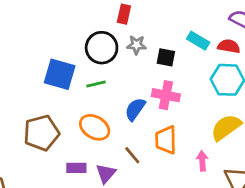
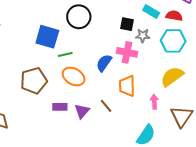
gray star: (137, 45) -> (143, 36), moved
green line: (96, 84) -> (65, 54), moved
brown line: (132, 155) -> (106, 106), moved

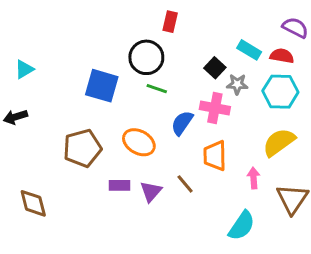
black square: (127, 24) -> (215, 68), turned 32
green line: (65, 54) -> (157, 89), moved, turned 32

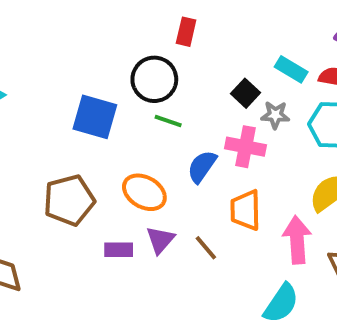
pink arrow: (254, 178) -> (297, 240), size x1.6
purple triangle: (151, 191) -> (160, 240), moved

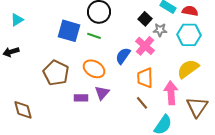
green line: (168, 121) -> (94, 36), moved
pink cross: (246, 147) -> (145, 46), turned 30
brown pentagon: (69, 200) -> (56, 73), turned -30
brown line: (206, 248) -> (142, 103), moved

